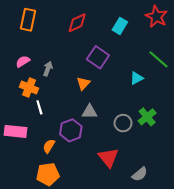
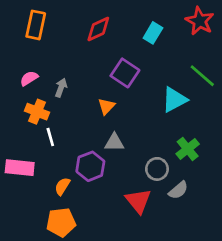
cyan triangle: (137, 78) -> (174, 100), size x1.5
gray circle: (123, 123) -> (157, 169), moved
gray semicircle: (140, 174) -> (178, 190), moved

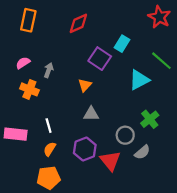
cyan rectangle: (153, 33) -> (122, 44), moved
white line: (50, 137) -> (49, 126), moved
purple hexagon: (90, 166) -> (85, 149), moved

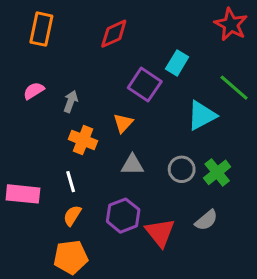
orange cross: (29, 89) -> (83, 140), moved
gray circle: (125, 135) -> (182, 169), moved

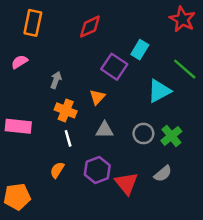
pink semicircle: (34, 91) -> (19, 62), moved
white line: (71, 182) -> (68, 138), moved
pink rectangle: (23, 194) -> (18, 126), moved
orange pentagon: (71, 257) -> (17, 197), moved

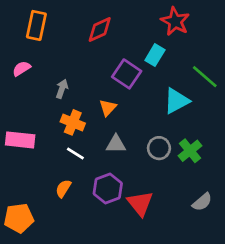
red star: (182, 19) -> (175, 21), moved
white line: (68, 138) -> (75, 153), turned -42
gray semicircle: (163, 174) -> (202, 202), moved

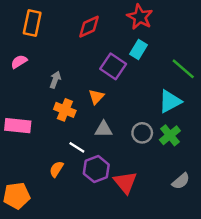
red star: (175, 21) -> (140, 17), moved
cyan triangle: (176, 101) -> (170, 101), moved
white line: (75, 153) -> (77, 147), moved

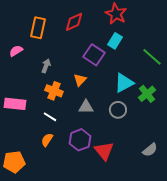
orange rectangle: (32, 23) -> (38, 28), moved
cyan triangle: (170, 101) -> (124, 83), moved
green cross: (170, 135) -> (147, 94), moved
white line: (77, 147) -> (50, 117), moved

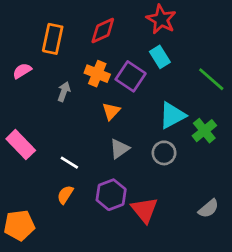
cyan rectangle: (115, 41) -> (160, 57), turned -63
orange cross: (54, 91) -> (97, 74), moved
pink rectangle: (15, 104) -> (21, 145), turned 40
gray triangle: (86, 107) -> (119, 149), turned -35

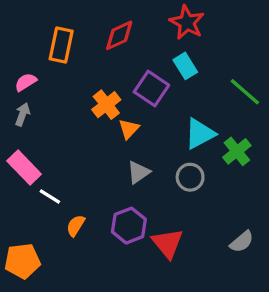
orange cross: (97, 74) -> (106, 105), moved, turned 30
gray arrow: (64, 92) -> (22, 114), moved
white line: (69, 163) -> (50, 197), moved

